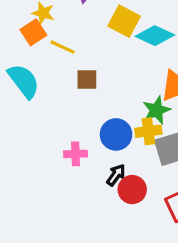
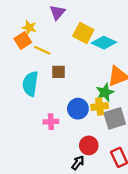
cyan semicircle: (24, 81) -> (30, 84), moved, turned -135
black arrow: (116, 175) -> (78, 163), moved

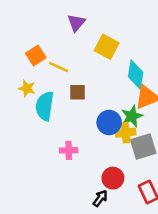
yellow star: (29, 28) -> (27, 88), moved
cyan diamond: (104, 43) -> (136, 75), moved, turned 75
blue circle: (78, 109) -> (109, 123), moved

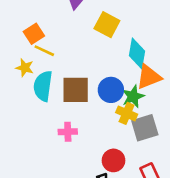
yellow line: (59, 67) -> (44, 51), moved
brown square: (78, 92) -> (76, 90), moved, size x1.6
blue circle: (109, 123) -> (111, 90), moved
yellow cross: (126, 133) -> (127, 113), turned 30

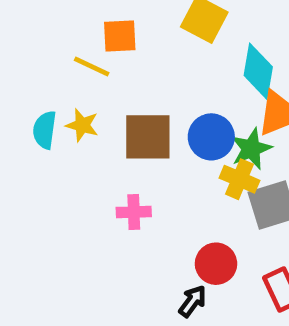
orange square: (34, 34) -> (120, 36), moved, turned 30
yellow star: (25, 68) -> (82, 125), moved
cyan semicircle: (43, 86) -> (45, 130), moved, size x0.7

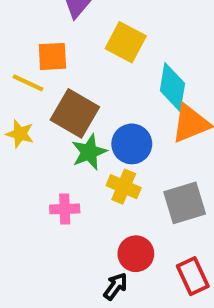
brown square: (148, 137) -> (75, 113), moved, turned 30
green star: (251, 149) -> (89, 152), moved
yellow cross: (239, 179) -> (124, 187), moved

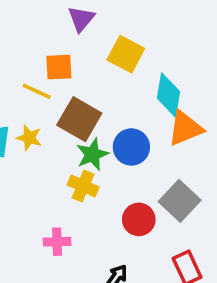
yellow cross: (124, 187) -> (83, 186), moved
gray square: (185, 203) -> (180, 201), turned -30
pink cross: (65, 209) -> (57, 242), moved
red circle: (136, 254) -> (139, 219), moved

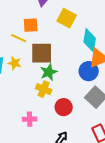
brown square: (79, 119) -> (42, 53), turned -30
blue circle: (131, 147) -> (89, 71), moved
red circle: (139, 219) -> (64, 107), moved

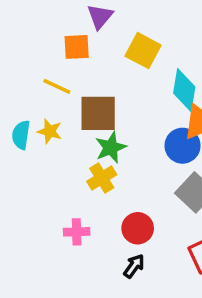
orange square: (31, 25) -> (77, 47), moved
yellow cross: (44, 89) -> (102, 178), turned 35
red circle: (64, 107) -> (138, 228), moved

